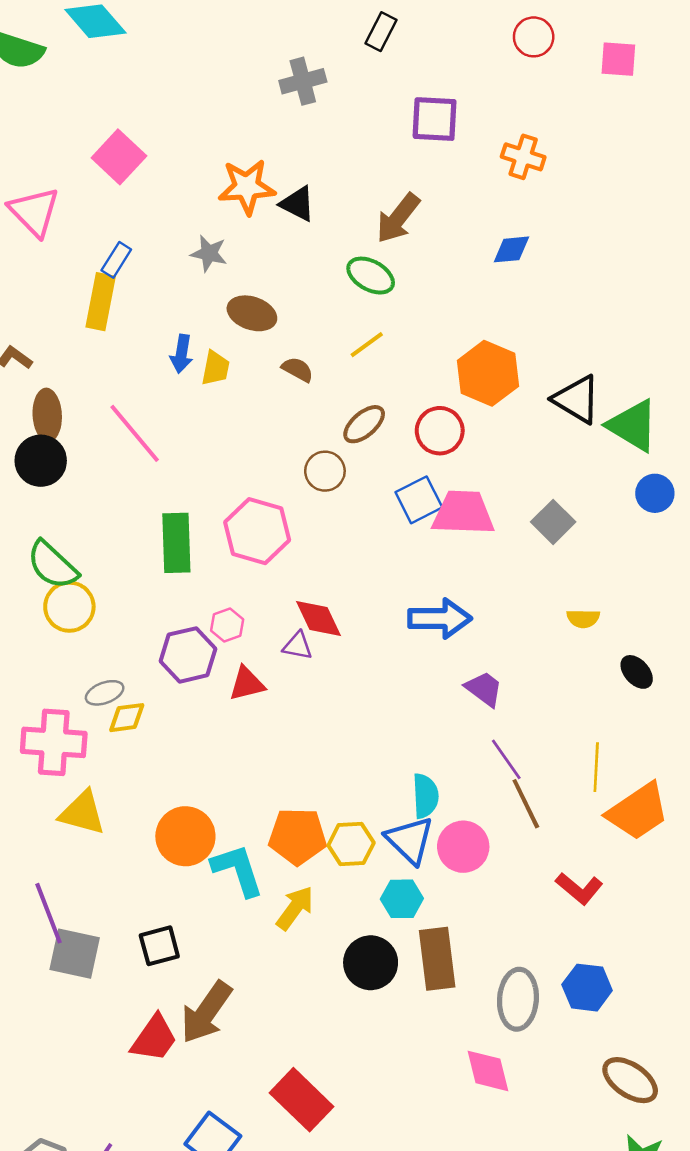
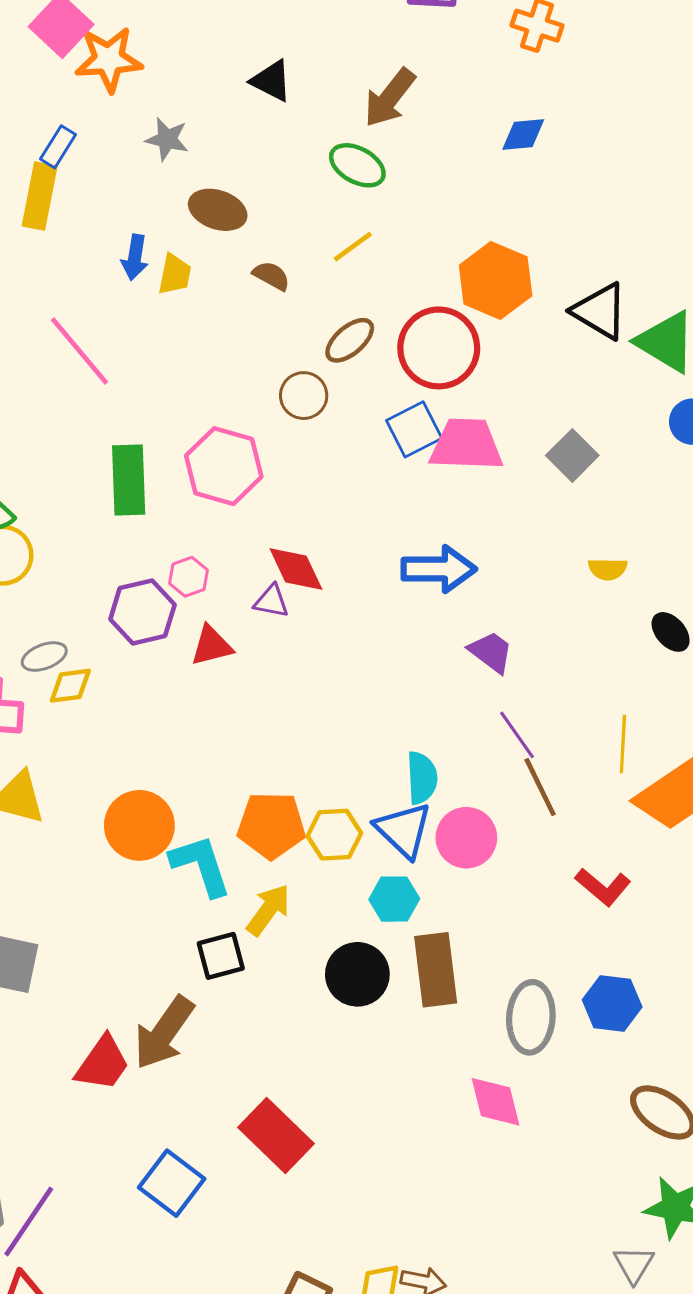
orange star: (247, 187) -> (109, 59), moved
red circle: (440, 431) -> (439, 348), size x1.4
black square: (159, 946) -> (221, 956), moved

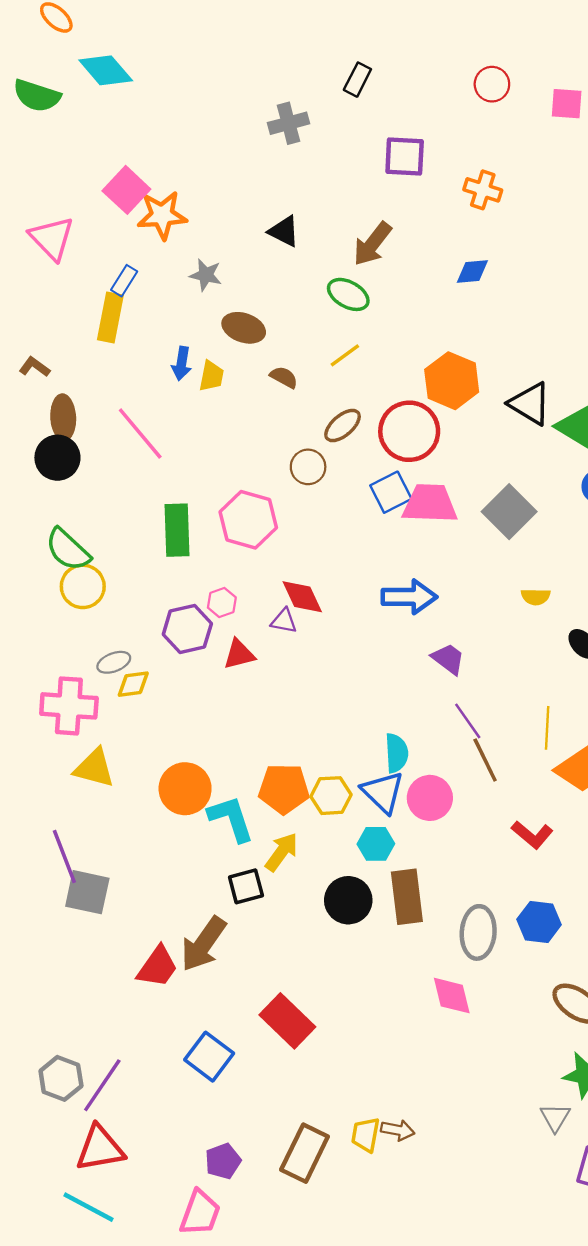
gray square: (572, 455) -> (509, 512), size x1.4

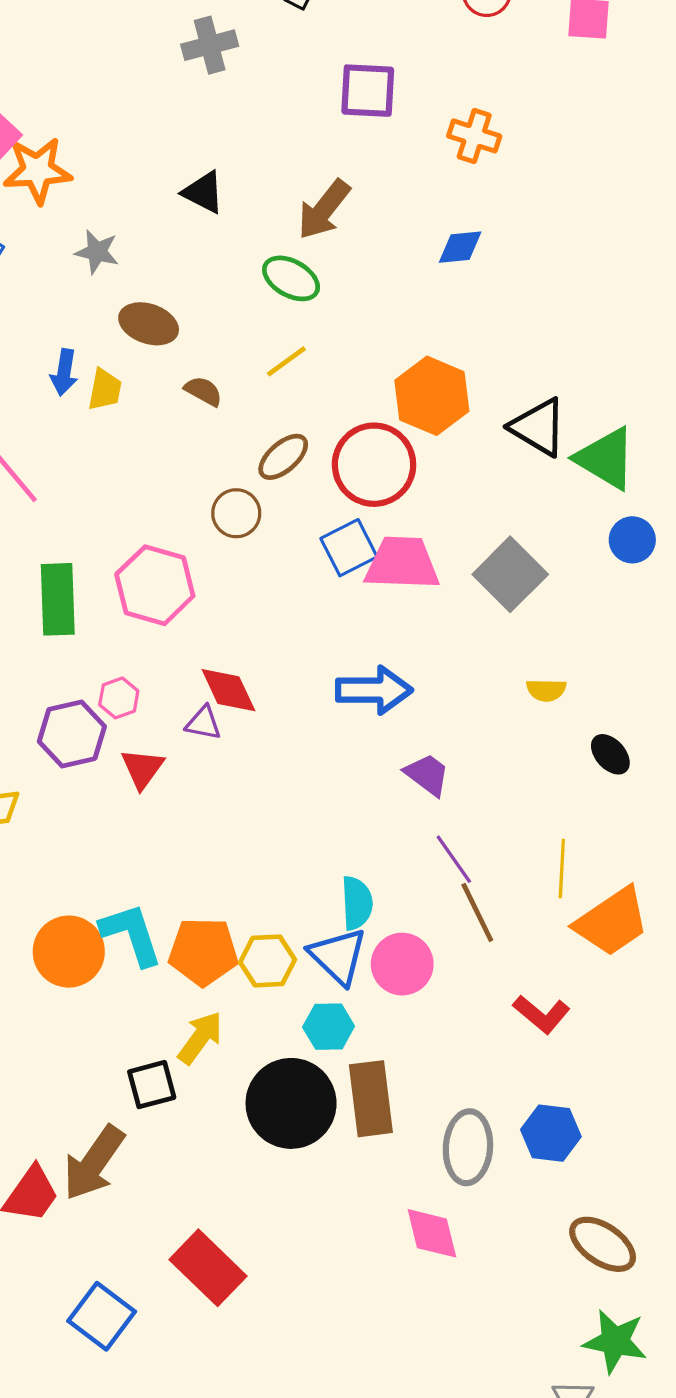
red triangle: (239, 654) -> (142, 768), turned -40
cyan L-shape: (231, 819) -> (131, 934), moved
black circle: (348, 900) -> (291, 1103), size x1.4

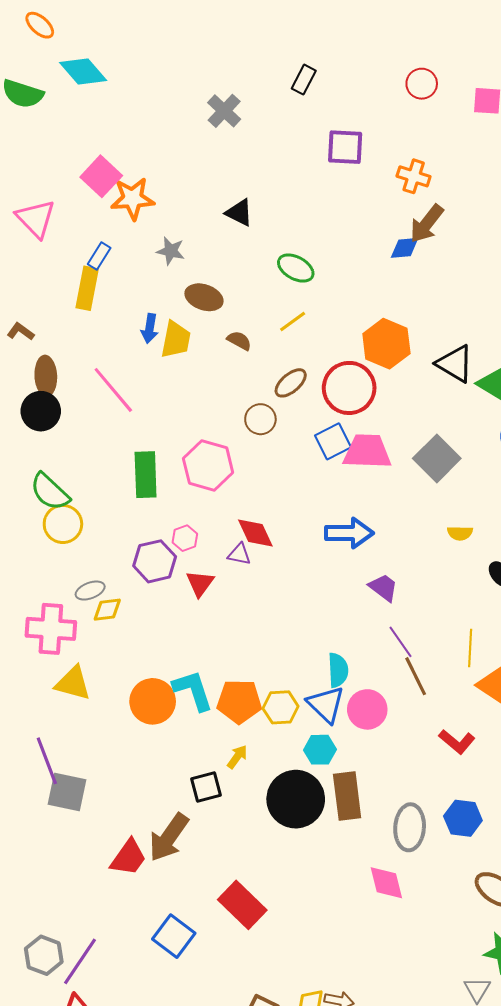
gray cross: (210, 45) -> (224, 111), moved, turned -32
brown arrow: (324, 210) -> (427, 224), moved
yellow trapezoid: (105, 390) -> (176, 340), size x1.4
yellow arrow: (200, 1038) -> (237, 757), size x0.7

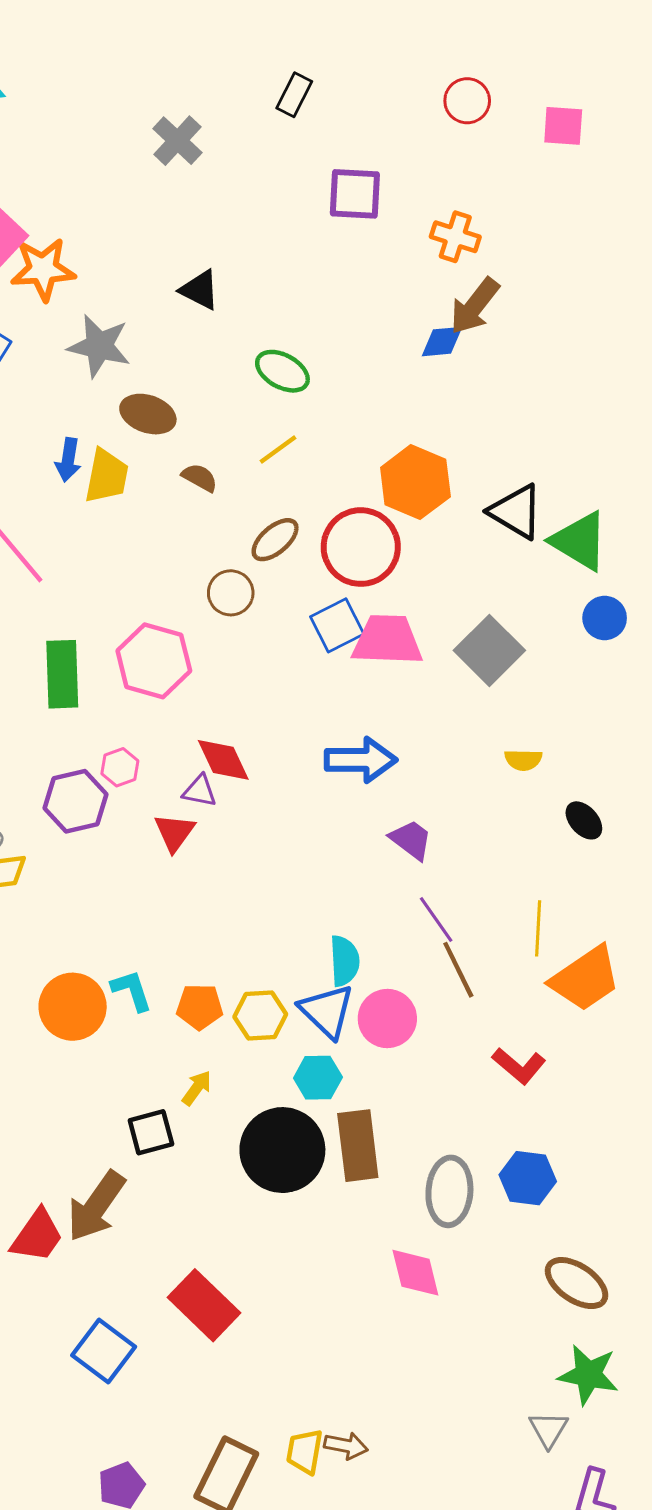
gray star: (171, 251) -> (99, 346), size x1.5
red triangle: (200, 583) -> (175, 832), moved
cyan L-shape: (193, 690) -> (132, 990), size x0.7
orange pentagon: (239, 701) -> (200, 1007), size x0.7

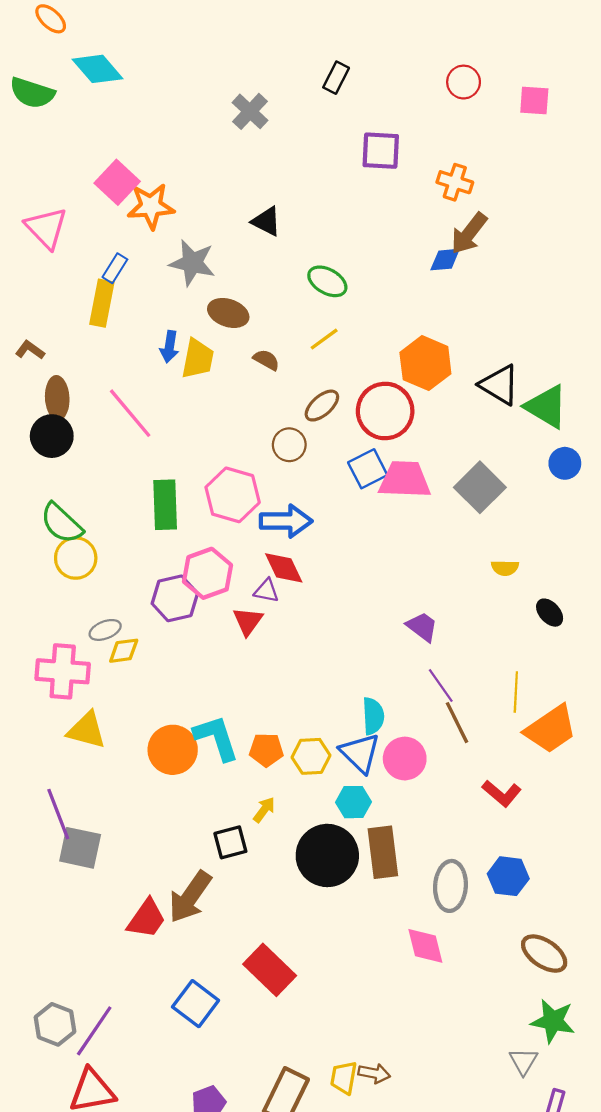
blue arrow: (361, 760) -> (286, 521), moved
pink hexagon: (120, 767) -> (208, 573), size x1.8
cyan L-shape: (132, 990) -> (216, 738), size x1.5

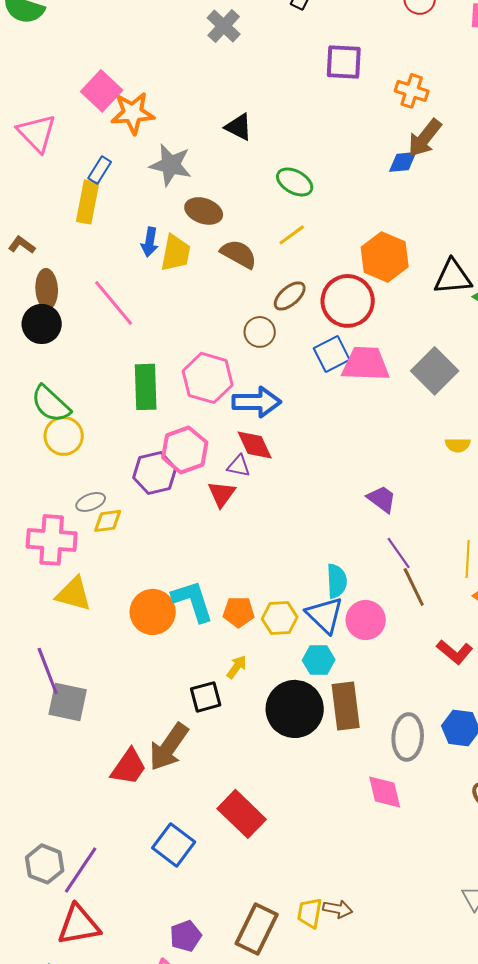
brown semicircle: (266, 360) -> (239, 254), size x1.5
black triangle: (499, 385) -> (453, 277), turned -36

